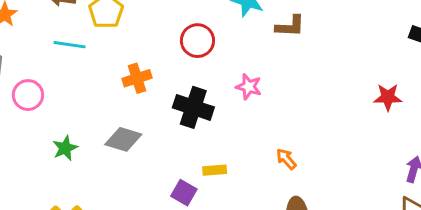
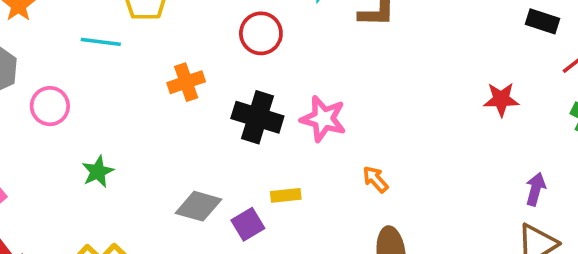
pink star: (249, 87) -> (323, 119), moved, size x1.4
gray diamond: (123, 139) -> (199, 206), moved
purple square: (184, 193) -> (248, 224), turned 30

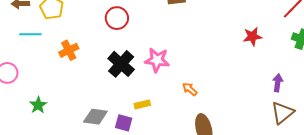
orange cross: (186, 82) -> (69, 50), moved
black cross: (257, 117) -> (121, 64), turned 32
purple square: (248, 224) -> (124, 123), turned -36

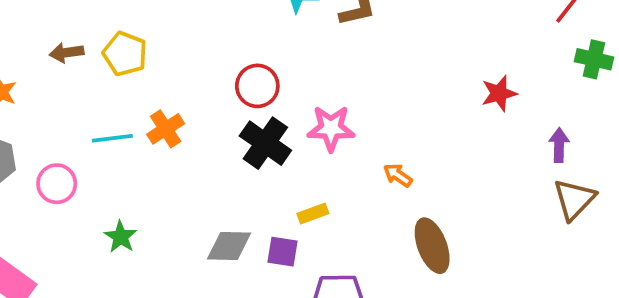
red circle: (117, 18) -> (257, 86), moved
cyan line: (30, 34) -> (112, 138), moved
red star: (252, 37) -> (499, 93), moved

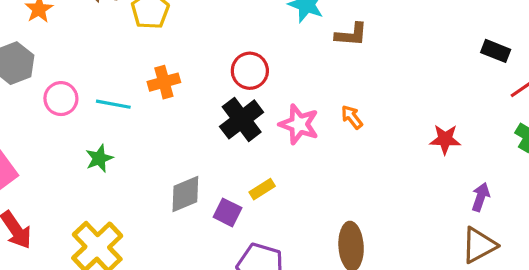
cyan line: (112, 138) -> (113, 104), moved
orange arrow: (398, 175) -> (352, 117), moved
yellow rectangle: (313, 214) -> (262, 189), turned -30
gray diamond: (229, 246) -> (185, 194), turned -42

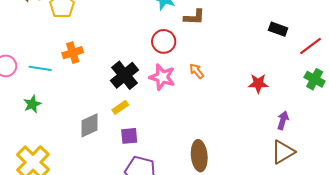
black rectangle: (496, 51) -> (278, 29), moved
red circle: (250, 71) -> (164, 41), moved
yellow rectangle: (262, 189) -> (120, 107), moved
purple square: (227, 212) -> (129, 136), moved, turned -30

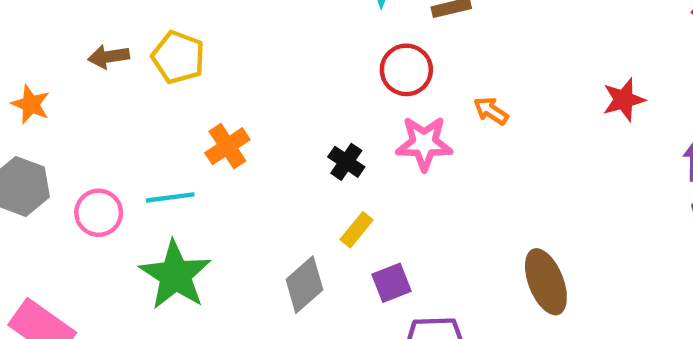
black cross: (124, 75) -> (346, 162), size x0.6
green star: (32, 104) -> (175, 275), size x1.8

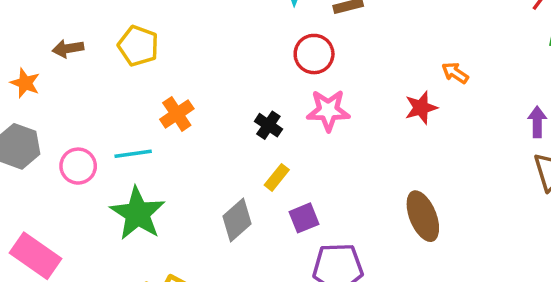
brown arrow: (109, 57) -> (68, 49), moved
red star: (624, 100) -> (421, 108), moved
orange arrow: (491, 111) -> (455, 73), moved

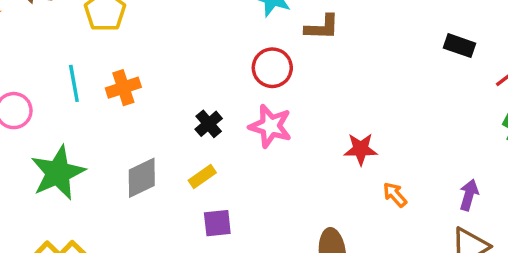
orange arrow: (455, 73) -> (395, 195), moved
cyan line: (133, 154) -> (74, 83), moved, turned 72
gray diamond: (237, 220) -> (142, 178), moved

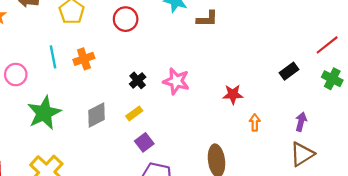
black rectangle: (459, 46) -> (289, 71), moved, turned -54
red circle: (272, 68) -> (126, 19), moved
orange arrow: (395, 195) -> (255, 122), turned 42
purple square: (217, 223) -> (144, 142), turned -30

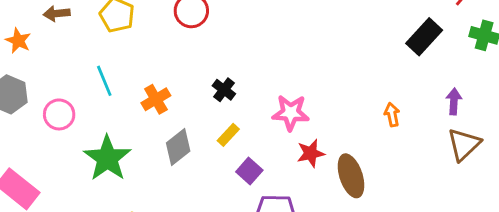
orange cross: (84, 59) -> (156, 99), moved
black rectangle: (289, 71) -> (424, 37), size x1.4
pink star: (176, 81) -> (291, 113), moved
red star: (233, 94) -> (311, 153), moved

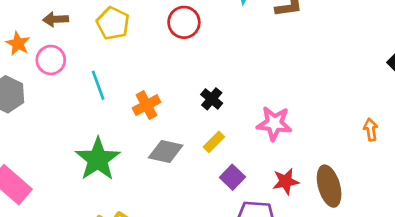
pink circle: (59, 114) -> (51, 60), moved
gray diamond: (178, 147) -> (166, 151), turned 48
red star: (311, 153) -> (286, 181), moved

